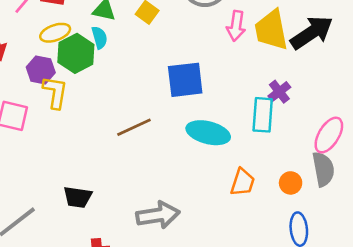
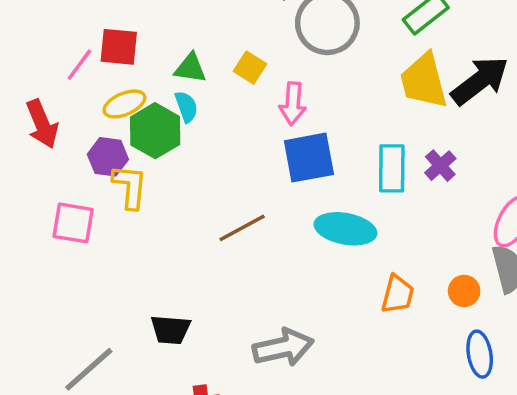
pink arrow: (236, 26) -> (293, 104), moved
cyan rectangle: (263, 115) -> (392, 168), moved

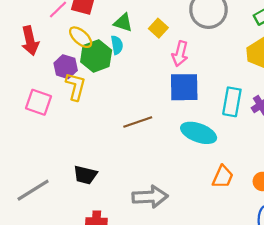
yellow ellipse: (124, 104) -> (81, 37), turned 55

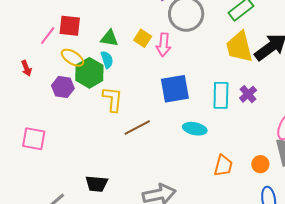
red arrow: (30, 41) -> (26, 68), size x0.6
pink arrow: (180, 54) -> (164, 45), moved
yellow L-shape: (76, 86) -> (113, 99), moved
pink square: (38, 102) -> (34, 139), moved
cyan ellipse: (199, 133) -> (195, 129), size x0.7

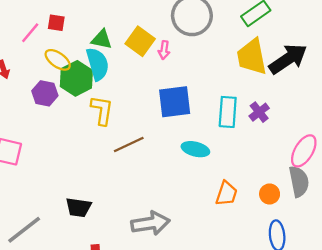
red square: (70, 26) -> (56, 23), size x0.7
yellow square: (143, 38) -> (140, 41), size x1.4
pink arrow: (164, 45) -> (164, 50), size x0.7
cyan semicircle: (107, 60) -> (98, 64), size x1.6

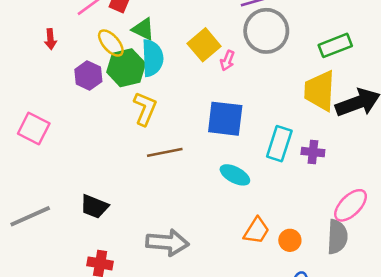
green triangle: (102, 39) -> (143, 29), moved
purple cross: (259, 112) -> (313, 152), turned 30
orange circle: (270, 194) -> (290, 240), moved

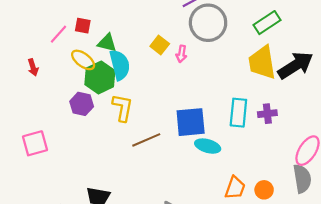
yellow square: (204, 45) -> (160, 45), size x0.7
purple hexagon: (88, 76) -> (82, 104), moved
blue square: (225, 119) -> (191, 122), moved
pink square: (34, 128) -> (35, 143), turned -30

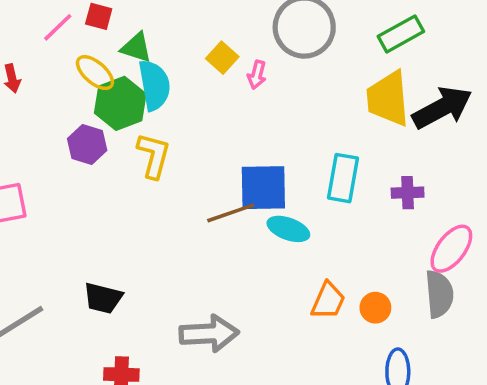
purple cross: (267, 114) -> (408, 193), moved
brown line: (146, 140) -> (231, 213), moved

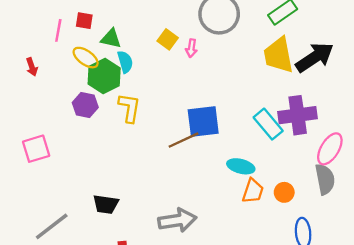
pink line: (58, 27) -> (58, 30), turned -30
cyan semicircle: (154, 85) -> (125, 62), size x0.7
cyan rectangle: (343, 178) -> (268, 124), moved, turned -44
purple cross: (408, 193) -> (298, 115), size x1.8
cyan ellipse: (288, 229) -> (241, 166), moved

